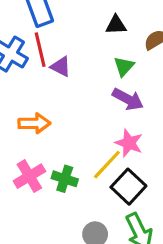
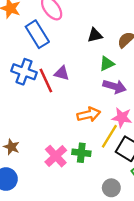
red line: (40, 50) -> (46, 80), moved
green triangle: (124, 66) -> (107, 64), turned 35
orange arrow: (34, 123) -> (89, 114), moved

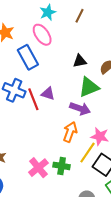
green triangle: (107, 64) -> (89, 87), size x1.5
purple arrow: (115, 86) -> (80, 108), moved
orange arrow: (89, 114) -> (70, 132), turned -60

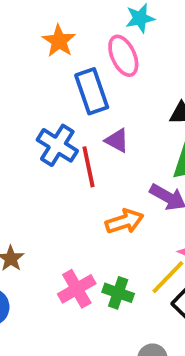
purple triangle: (48, 94) -> (117, 140), moved
orange arrow: (70, 132) -> (124, 221), moved, turned 42

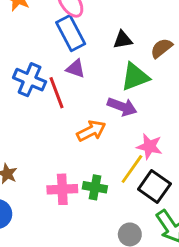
blue rectangle: (92, 91) -> (71, 33), moved
pink cross: (77, 289) -> (62, 189), turned 36

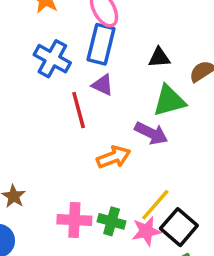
blue rectangle: (71, 33) -> (101, 44), turned 36
blue cross: (30, 80) -> (52, 59), moved
pink star: (149, 146) -> (146, 231), moved, turned -30

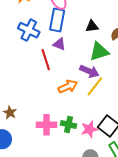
yellow line: (155, 205) -> (95, 86), moved

